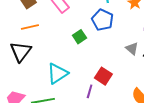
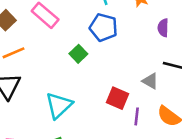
gray triangle: (132, 49) -> (150, 81), moved
purple line: (90, 91) -> (137, 116), moved

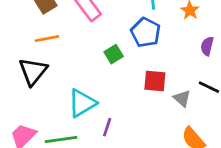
red square: (118, 98) -> (155, 81), moved, turned -30
purple line: (137, 116) -> (107, 127), moved

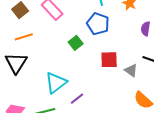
purple line: (107, 127) -> (77, 99), turned 40

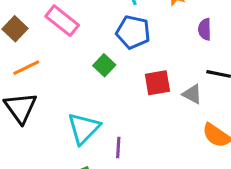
purple line: (77, 99) -> (118, 148), turned -40

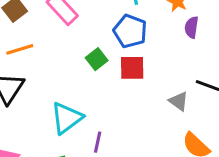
purple semicircle: (205, 29) -> (192, 27), moved
red square: (157, 83) -> (132, 68), moved

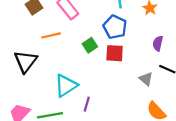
purple semicircle: (192, 27) -> (158, 43), moved
orange line: (20, 49) -> (51, 35), moved

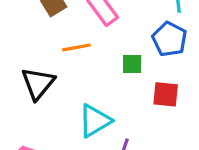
green square: (90, 45) -> (132, 64), turned 32
red square: (115, 53) -> (166, 94), moved

